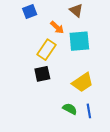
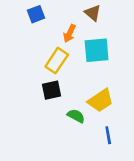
orange arrow: (57, 27) -> (70, 33), turned 72
green semicircle: (70, 109) -> (76, 116), moved

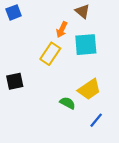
blue square: (36, 14) -> (14, 12), moved
black square: (52, 90) -> (15, 81), moved
blue line: (108, 135) -> (96, 120), turned 49

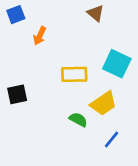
orange arrow: (62, 30) -> (40, 36), moved
cyan square: (86, 45) -> (117, 64), moved, turned 30
yellow rectangle: (50, 54) -> (74, 74), moved, turned 55

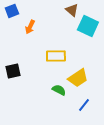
cyan square: (117, 64) -> (88, 26), moved

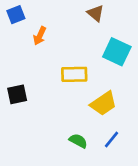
cyan square: (88, 26) -> (117, 52), moved
green semicircle: (59, 90) -> (78, 141), moved

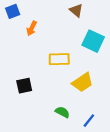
black square: (17, 94) -> (24, 86), moved
blue line: (111, 139) -> (89, 121), moved

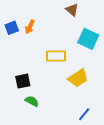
blue square: (13, 11) -> (12, 28), moved
green semicircle: (62, 112) -> (32, 101), moved

